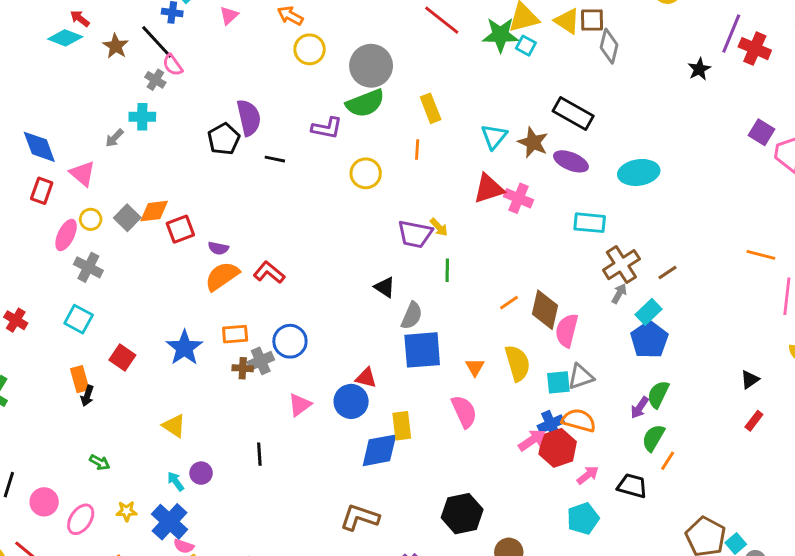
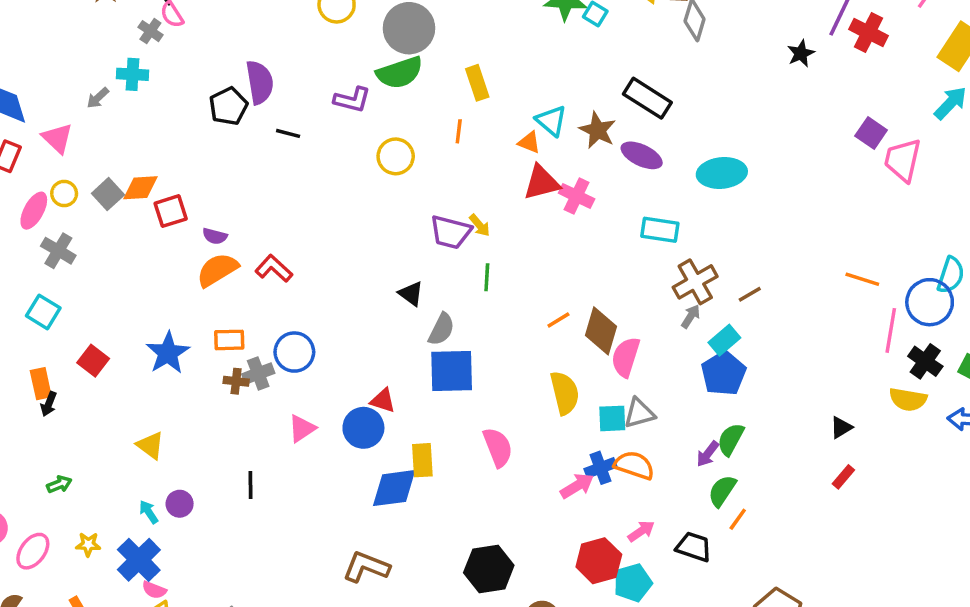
cyan triangle: (494, 137) -> (551, 121), turned -32
orange triangle: (475, 367) -> (529, 142), moved, turned -42
red hexagon: (558, 448) -> (599, 561), moved
green arrow: (100, 462) -> (59, 484), turned -54

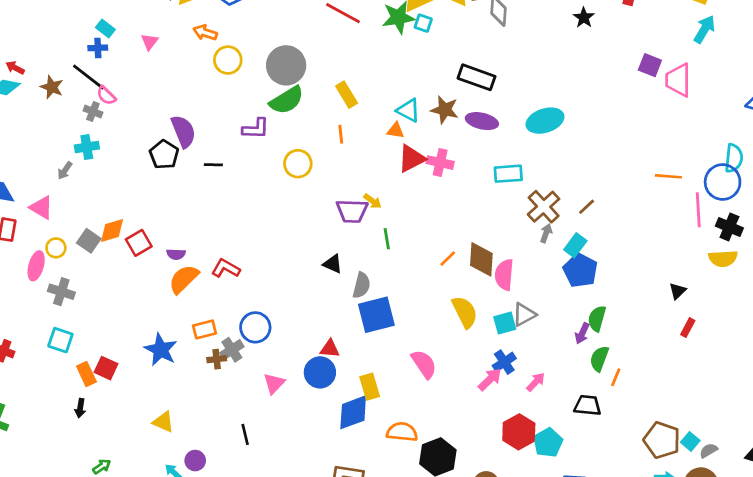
orange rectangle: (41, 384) -> (86, 374), moved
orange semicircle: (634, 465) -> (402, 432), moved
pink arrow: (641, 531) -> (536, 382), moved

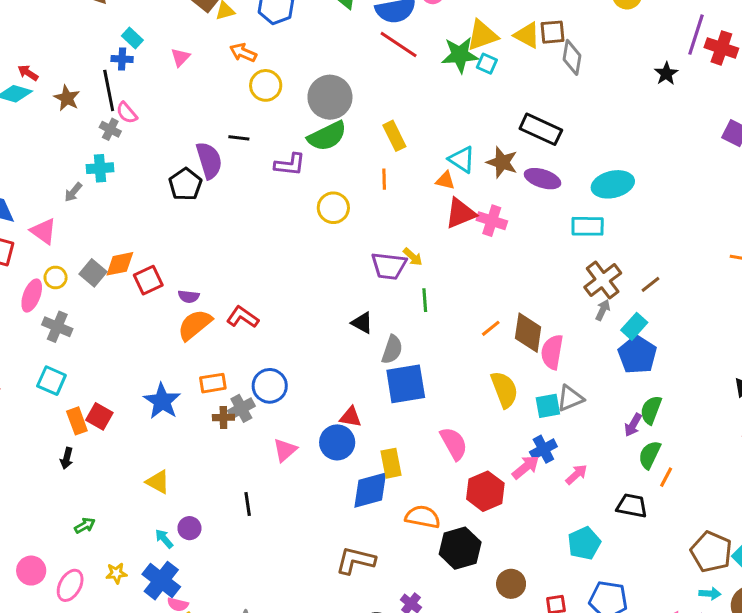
black line: (88, 77) -> (109, 90), turned 36
black line: (213, 165) -> (239, 138), moved
cyan rectangle: (508, 174) -> (588, 226), moved
red hexagon: (519, 432) -> (485, 491), moved

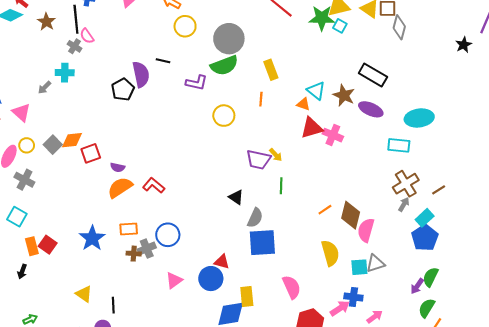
blue cross: (543, 449) -> (353, 297), turned 30
black line: (248, 504) -> (113, 305), moved

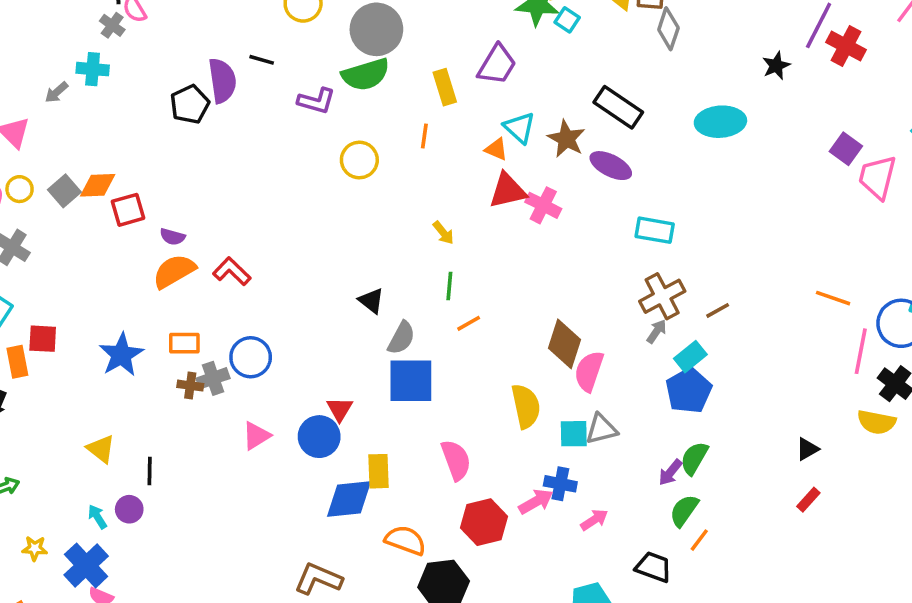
cyan ellipse: (419, 118) -> (720, 122), moved
purple trapezoid: (258, 160) -> (497, 65), moved, turned -75
orange line: (325, 210) -> (469, 323), moved
red square: (48, 245) -> (43, 339), moved, turned -36
red triangle: (222, 262) -> (340, 409), turned 42

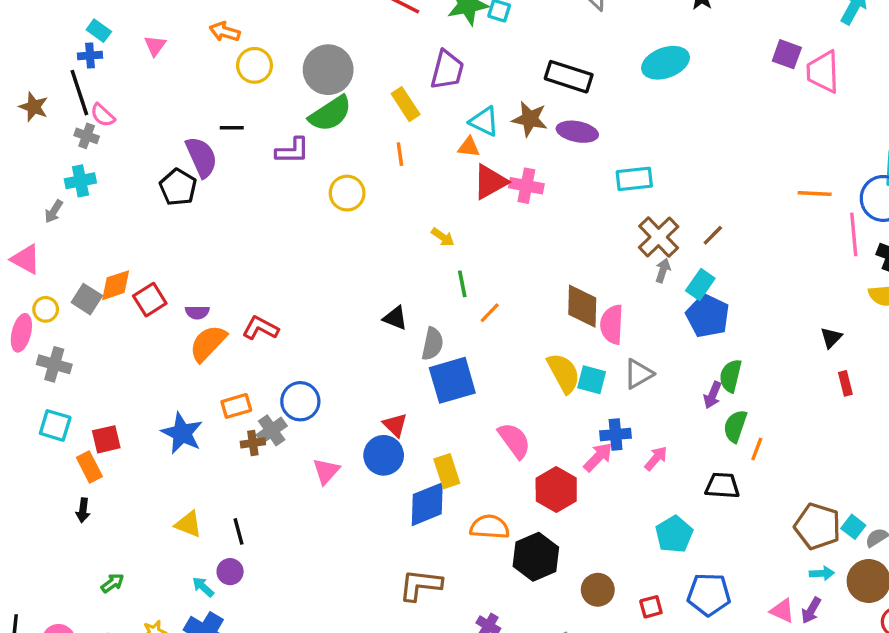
cyan square: (574, 434) -> (592, 380), moved, turned 32
red rectangle: (808, 500) -> (845, 383), turned -40

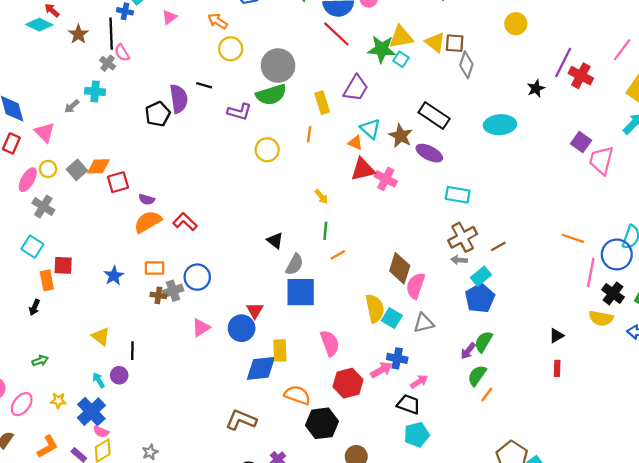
gray arrow: (663, 270) -> (459, 260), turned -119
blue star: (182, 433) -> (114, 276), size x0.7
black trapezoid: (722, 486) -> (409, 404), moved

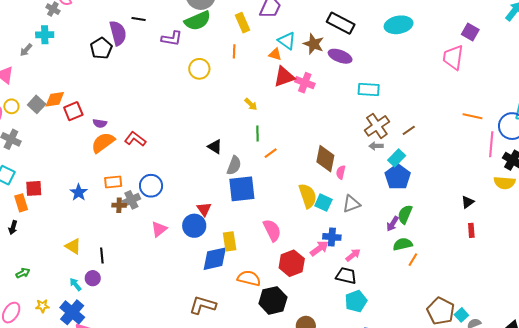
pink trapezoid: (601, 160) -> (453, 57), moved
pink semicircle: (416, 286) -> (341, 172), size x0.6
green semicircle: (477, 376) -> (403, 244), turned 48

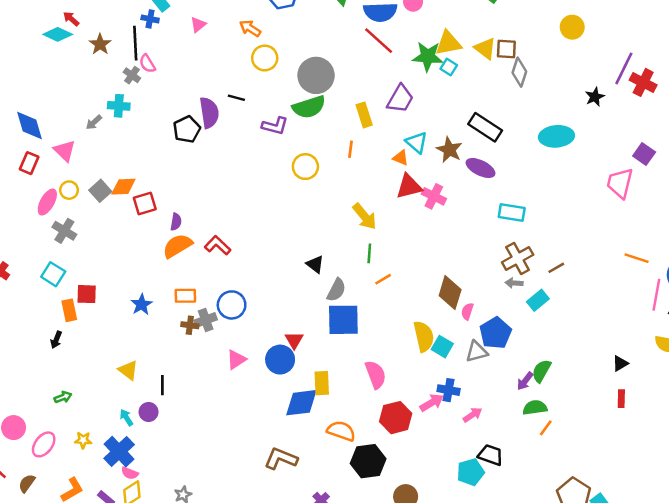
yellow arrow: (251, 104) -> (365, 216), size x1.6
purple semicircle: (100, 123) -> (176, 222), turned -96
blue pentagon: (398, 177) -> (496, 333), moved
black trapezoid: (346, 276) -> (491, 455), moved

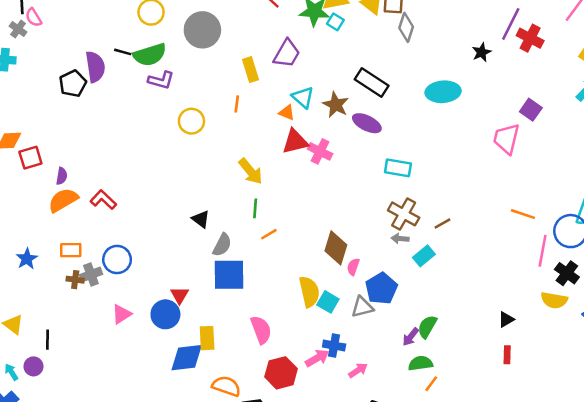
green semicircle: (309, 107) -> (150, 55), moved
brown cross: (518, 258) -> (404, 214), turned -32

